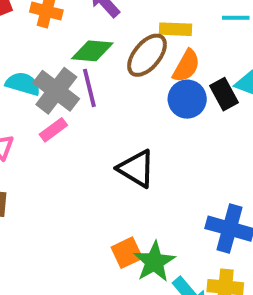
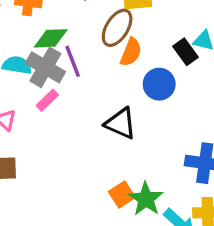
green diamond: (92, 51) -> (51, 38), moved
orange semicircle: (186, 66) -> (131, 52), moved
blue circle: (187, 99) -> (159, 84), moved

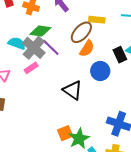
purple line: (73, 61) -> (51, 47), turned -36

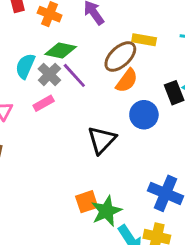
cyan semicircle: (17, 43) -> (25, 66), turned -90
gray cross: (34, 48) -> (49, 74), size x0.7
black triangle: (73, 90) -> (102, 140), turned 35

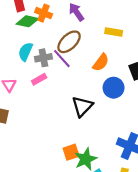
green diamond: (61, 51) -> (27, 21), moved
brown ellipse: (120, 56) -> (69, 42), moved
gray cross: (49, 74) -> (43, 58), turned 35

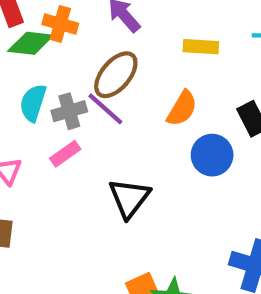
black triangle: (82, 106) -> (129, 198), moved

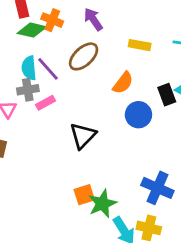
cyan semicircle: (33, 103) -> (29, 68), turned -30
purple line: (105, 109) -> (48, 69), moved
gray cross: (69, 111) -> (28, 90), moved

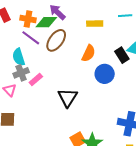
green diamond: (32, 30) -> (46, 22), moved
purple line: (48, 69) -> (31, 38), moved

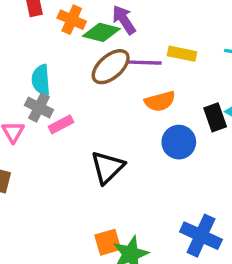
purple line: (31, 38) -> (144, 63), moved, turned -48
orange semicircle: (89, 53) -> (160, 101), turned 36
gray cross: (21, 73) -> (39, 107), turned 35

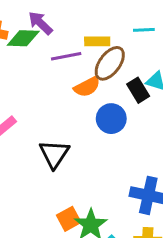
brown ellipse: (111, 67) -> (110, 63), moved

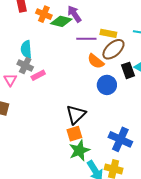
orange semicircle: (87, 87) -> (96, 61), turned 54
black triangle: (54, 154) -> (76, 114), moved
orange square: (69, 219) -> (74, 134), moved

